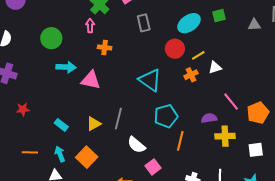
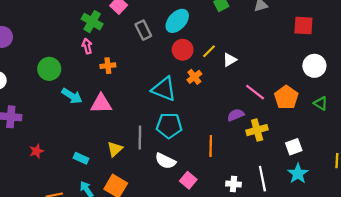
cyan ellipse: (189, 23) -> (177, 21), moved
cyan arrow: (66, 67) -> (72, 96), turned 42
orange cross: (191, 75) -> (194, 77), moved
cyan pentagon: (166, 116) -> (169, 126), moved, turned 30
white square: (256, 150) -> (294, 147), moved

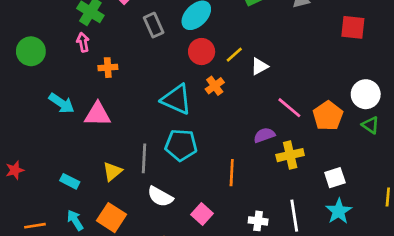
white circle: (314, 66) -> (366, 94), moved
green circle: (49, 69) -> (31, 51), moved
white semicircle: (165, 161) -> (160, 197), moved

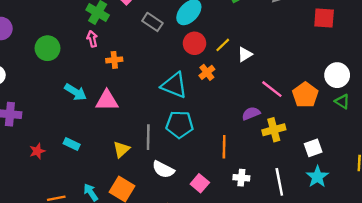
gray rectangle: (154, 25) -> (152, 22), turned -30
cyan rectangle: (70, 181) -> (72, 144), moved
white cross: (258, 221) -> (241, 178), moved

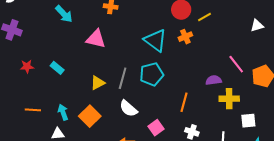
white triangle: (245, 54) -> (257, 26), moved
cyan arrow: (76, 92) -> (64, 14), moved
cyan pentagon: (180, 124) -> (152, 74), turned -30
white square: (313, 148) -> (248, 121), moved

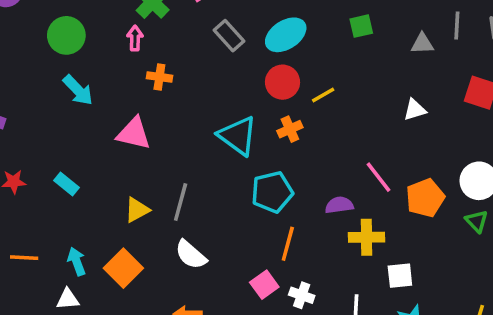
cyan pentagon: (152, 74) -> (272, 192), moved
pink square: (156, 128) -> (264, 285), moved

